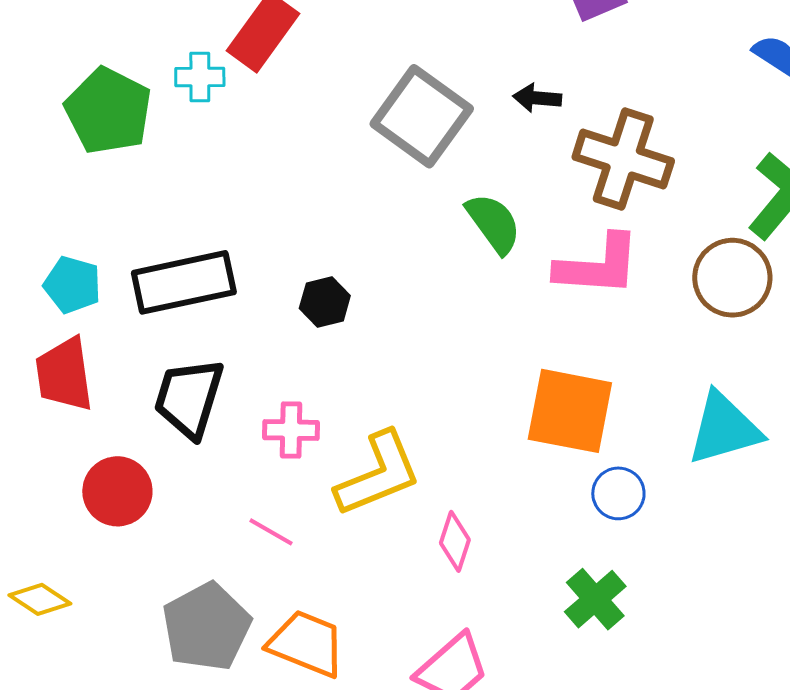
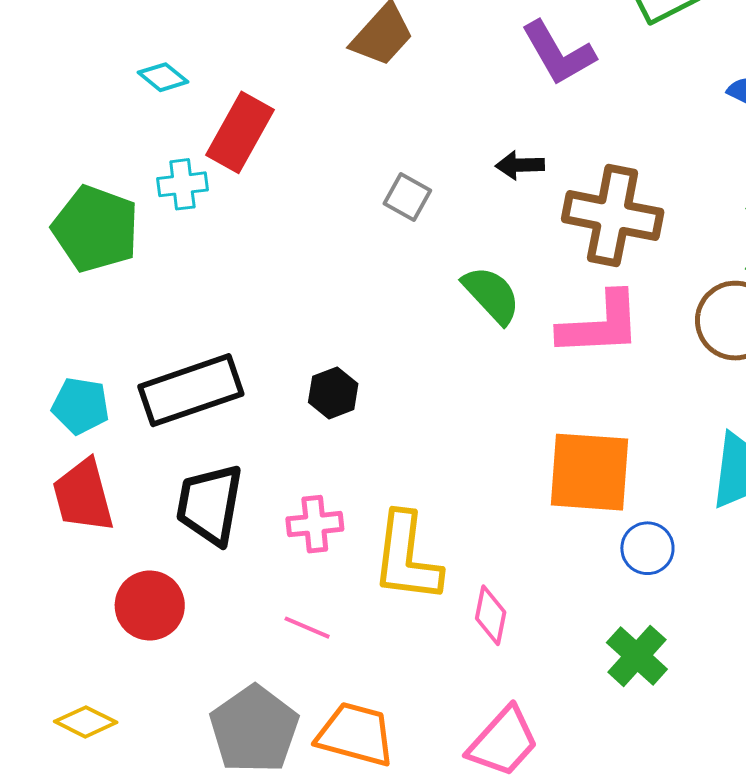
gray square: (422, 116) -> (407, 197), size x0.5
yellow L-shape: (378, 474) -> (407, 557), turned 126

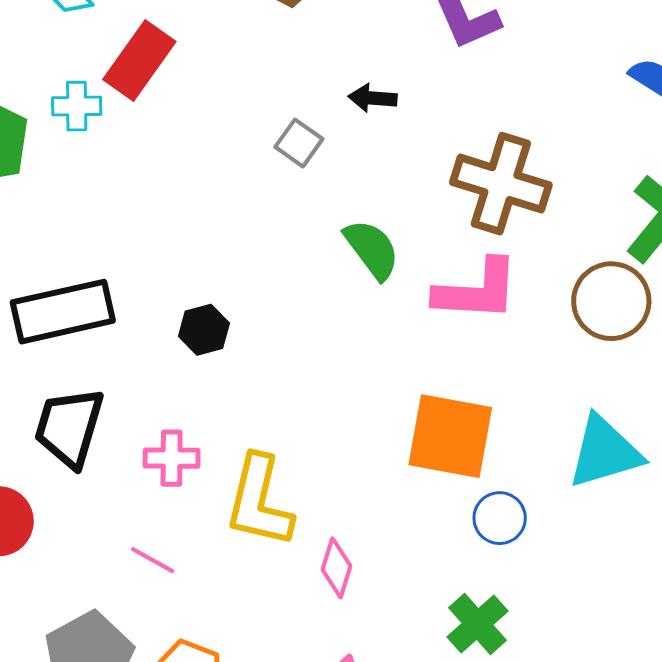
black arrow: (520, 165) -> (373, 98), moved

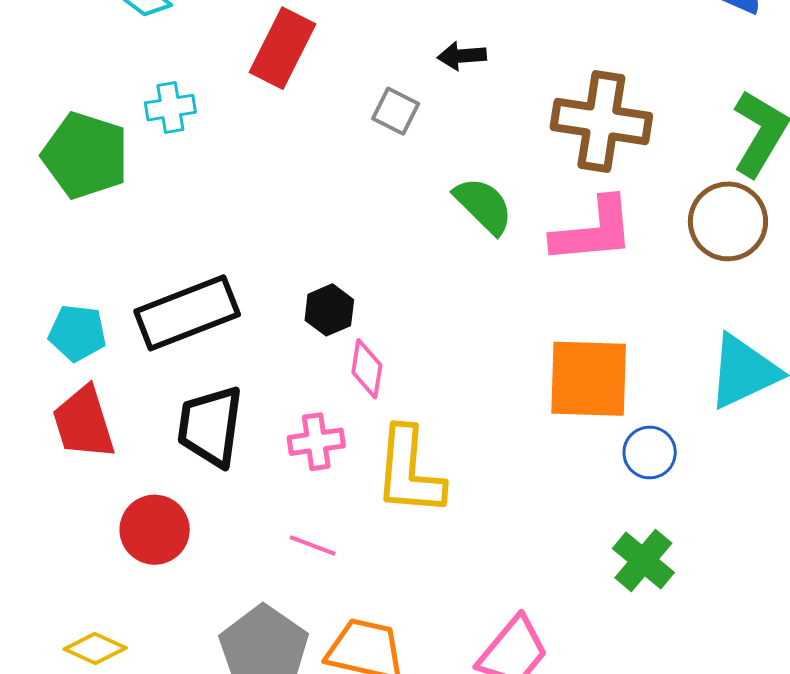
red rectangle: (139, 61) -> (282, 48), moved
pink diamond: (336, 568) -> (367, 369), moved

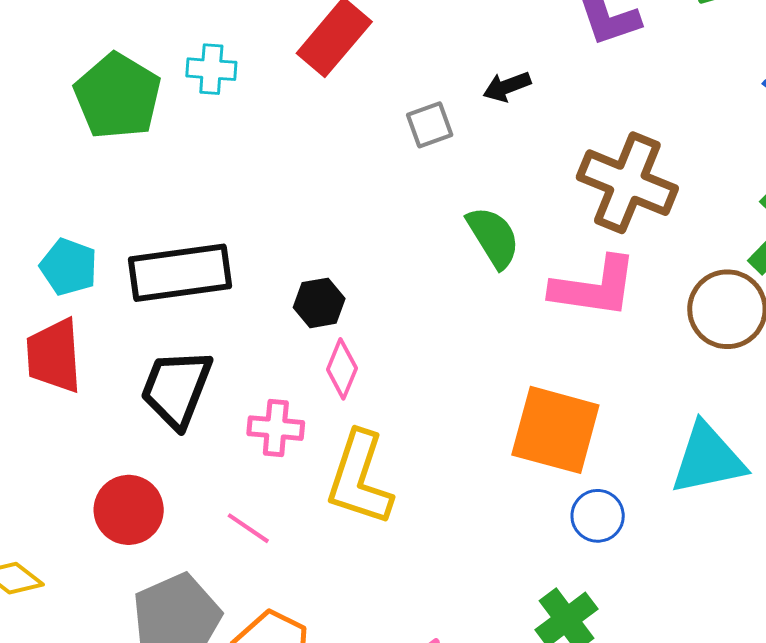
black arrow: (462, 56) -> (507, 87), turned -30
gray square: (396, 111) -> (430, 125), turned 30
red circle: (155, 530) -> (129, 510), moved

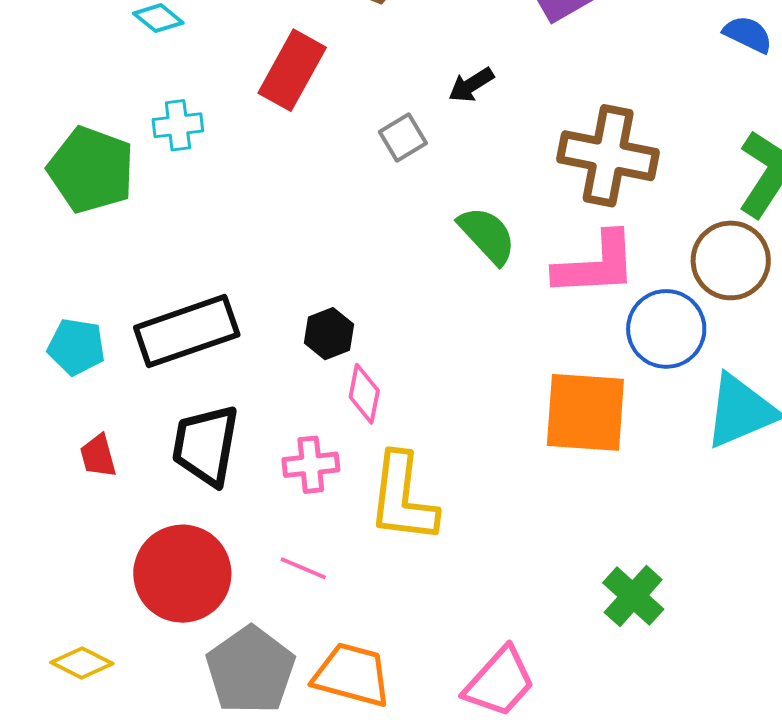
red trapezoid: (54, 356) -> (98, 456), moved, size x0.6
red circle: (129, 510) -> (182, 574), size x1.4
blue circle: (598, 516) -> (666, 329), moved, size x1.5

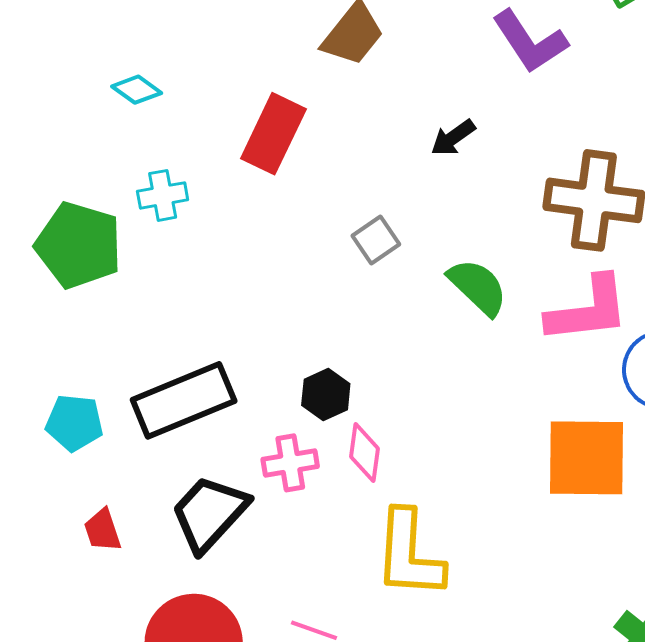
gray square: (403, 137) -> (376, 240), moved
black trapezoid: (206, 445) -> (209, 513), turned 36
pink cross: (311, 465) -> (290, 463), moved

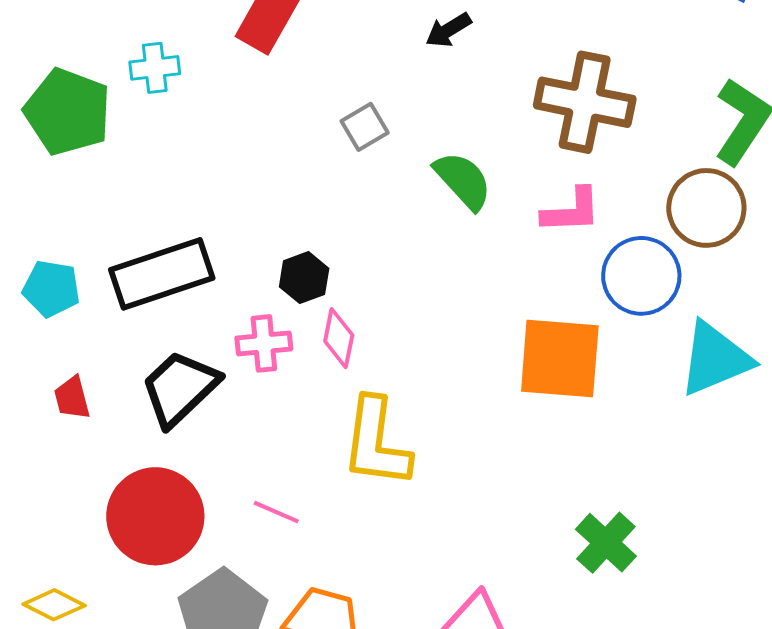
pink L-shape: (588, 310) -> (571, 211), size x0.7

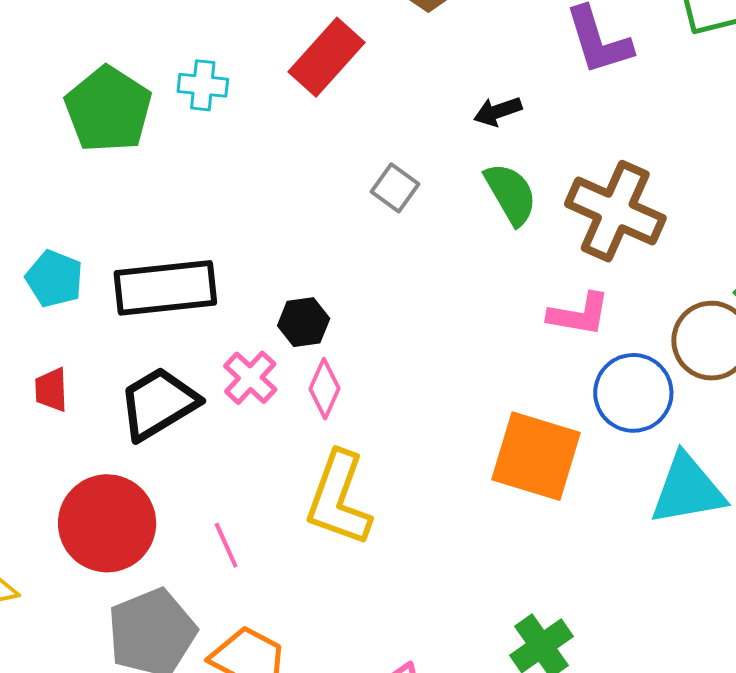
gray square: (365, 127) -> (395, 188), turned -36
green semicircle: (463, 181) -> (511, 194), moved
pink cross: (264, 343) -> (250, 378), turned 36
pink line: (276, 512) -> (226, 545), turned 30

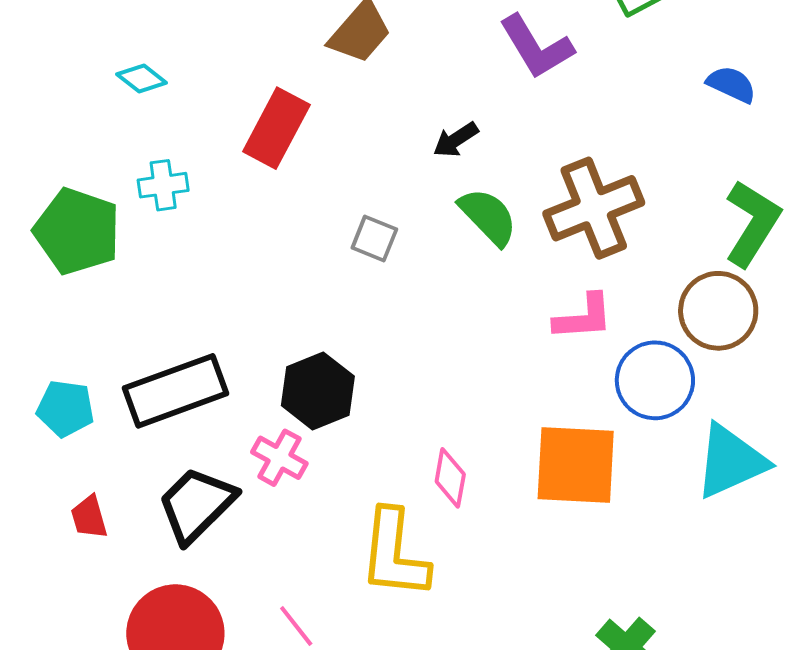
brown cross: (615, 211) -> (594, 208), turned -32
black hexagon: (304, 322) -> (318, 391), size x1.5
pink diamond: (324, 389) -> (450, 478), moved

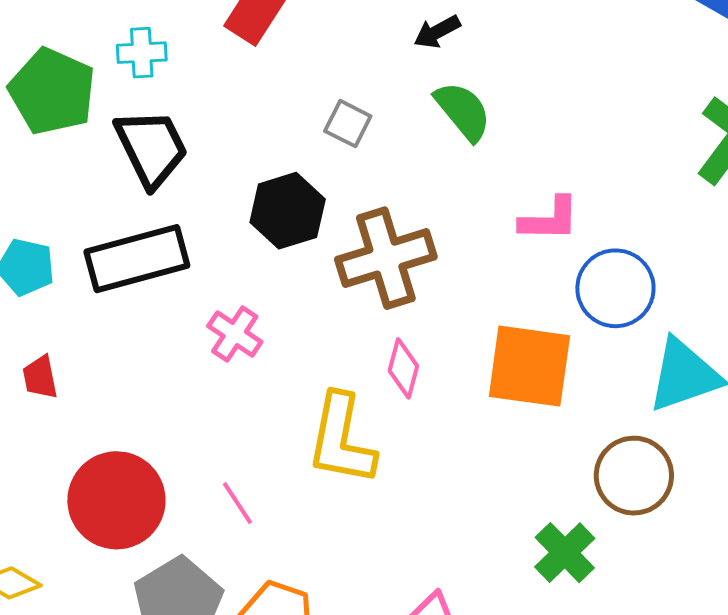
brown cross: (594, 208) -> (386, 258), moved
brown circle: (718, 311) -> (634, 476), moved
black hexagon: (318, 391) -> (288, 211), moved
black trapezoid: (196, 505) -> (151, 148), moved, turned 104

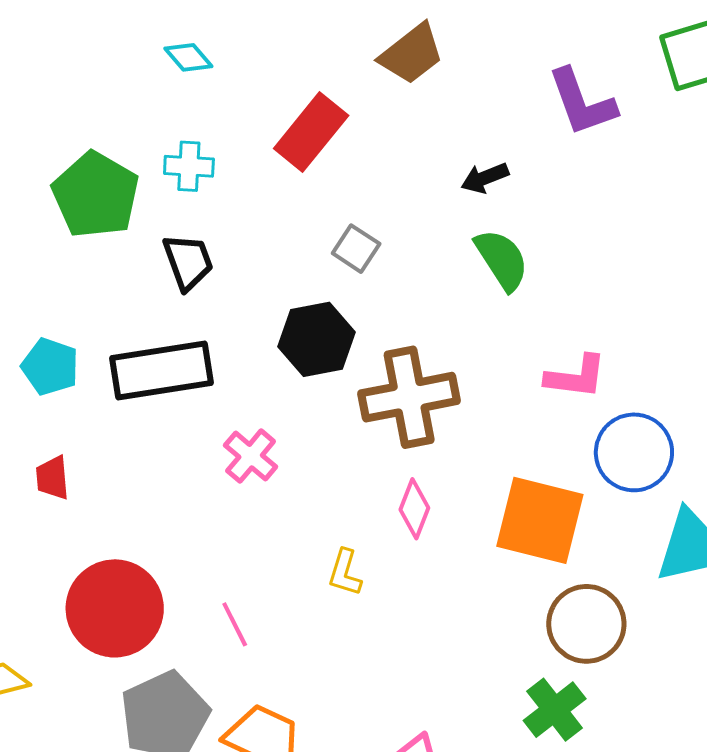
gray square: (348, 124) -> (356, 249), moved
black trapezoid: (151, 148) -> (188, 262), size x0.7
yellow L-shape: (341, 439) -> (345, 573), size x0.5
brown circle: (634, 476) -> (586, 624), moved

